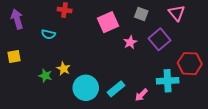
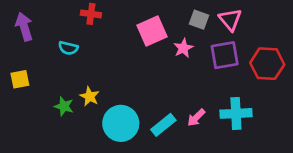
pink triangle: (177, 13) -> (230, 20), moved
purple square: (159, 39) -> (225, 55), turned 30
pink star: (130, 42) -> (183, 48), moved
red hexagon: (190, 64) -> (267, 64), moved
pink arrow: (141, 95) -> (196, 118), moved

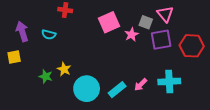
gray square: (199, 20) -> (146, 22), moved
purple arrow: (24, 27) -> (22, 31), moved

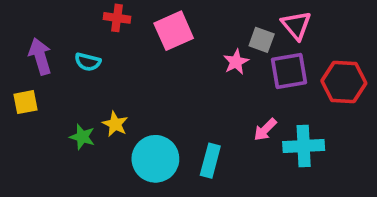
pink square: (109, 22) -> (174, 31), moved
pink arrow: (141, 85) -> (265, 130), moved
cyan rectangle: (117, 90) -> (210, 161), turned -36

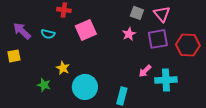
pink square: (174, 31) -> (86, 30), moved
gray square: (262, 40) -> (137, 13), moved
purple arrow: (40, 56) -> (22, 31), turned -30
green star: (82, 137) -> (44, 85), moved
cyan rectangle: (210, 161) -> (122, 96), moved

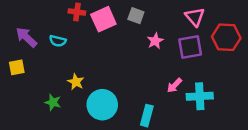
gray square: (137, 13) -> (136, 16), moved
pink square: (86, 30) -> (103, 19), moved
red hexagon: (188, 45) -> (226, 37), moved

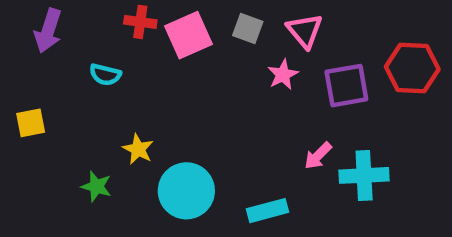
pink triangle: (195, 17) -> (305, 31), moved
purple arrow: (26, 37) -> (48, 31), moved, turned -115
cyan rectangle: (147, 116) -> (267, 211), turned 60

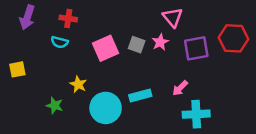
red cross: (140, 22) -> (68, 19), moved
gray square: (248, 29) -> (137, 45), moved
pink square: (189, 35) -> (106, 48), moved
cyan cross: (364, 175) -> (196, 114), moved
cyan rectangle: (267, 211) -> (140, 96), moved

